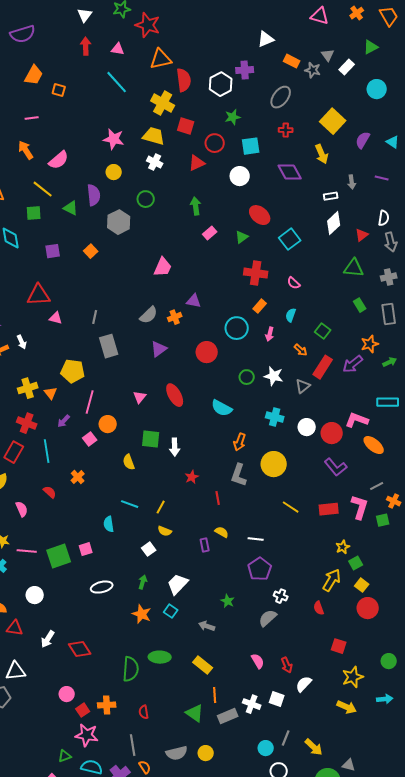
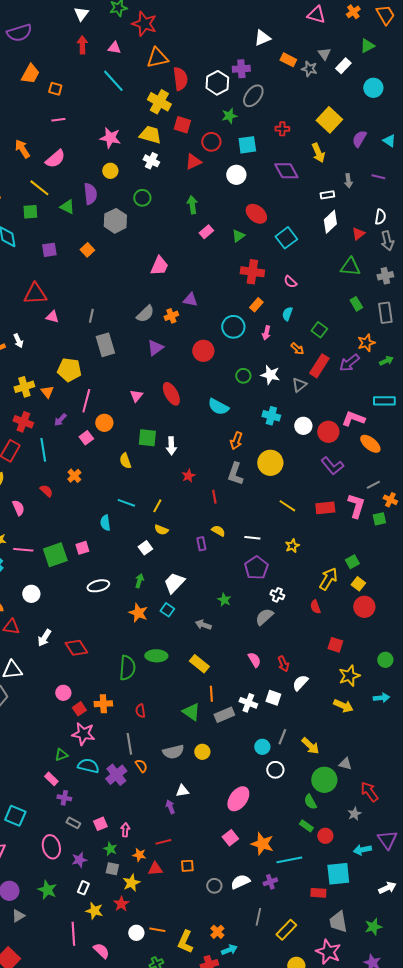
gray ellipse: (281, 97) -> (253, 96), moved
pink line: (32, 118) -> (58, 120), moved
yellow star: (343, 547) -> (292, 546), moved

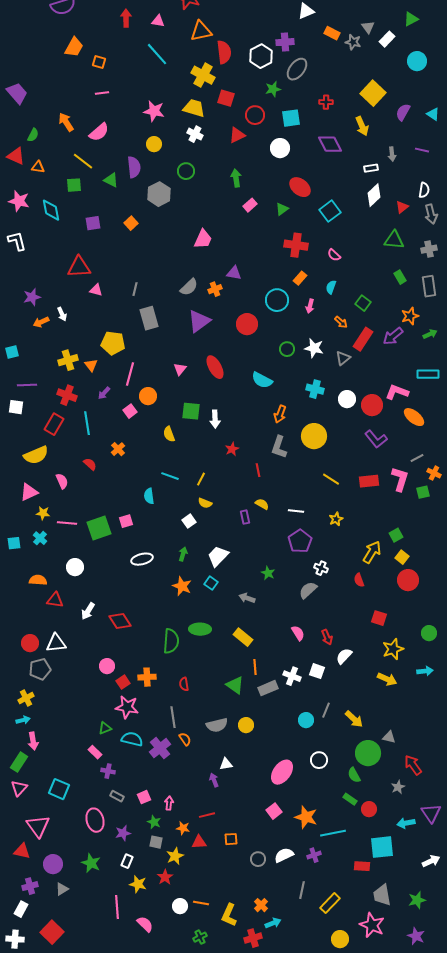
purple triangle: (155, 348) -> (199, 321), size x1.4
white circle: (275, 770) -> (319, 760), moved

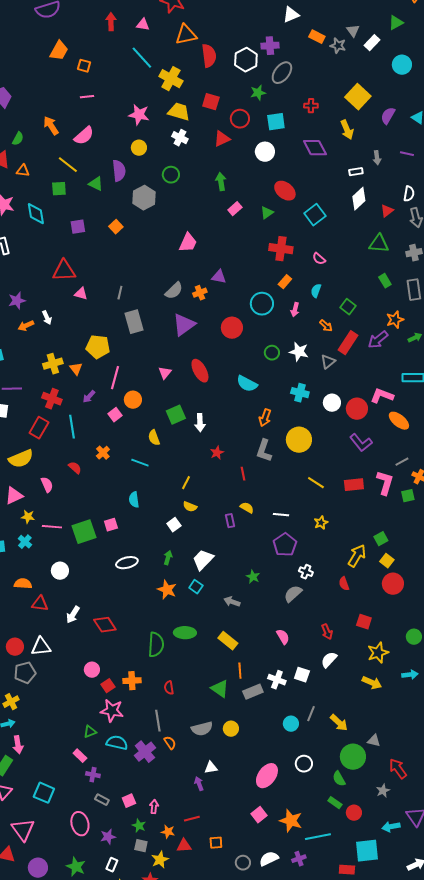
yellow cross: (203, 75) -> (171, 79), moved
green square: (191, 411) -> (176, 415), turned -30
cyan line: (170, 476) -> (140, 463), moved
red arrow: (327, 637) -> (327, 632), moved

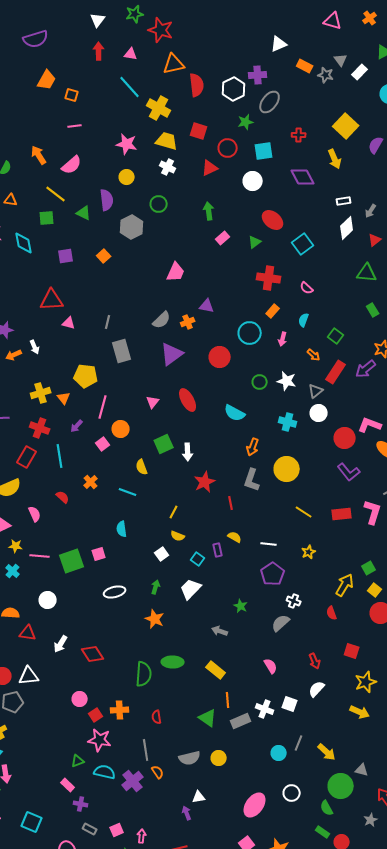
gray arrow: (377, 158) -> (371, 211), moved, turned 40
white circle: (332, 403) -> (319, 413), moved
red star: (217, 453) -> (205, 482), size x1.5
cyan square: (196, 587) -> (198, 559), moved

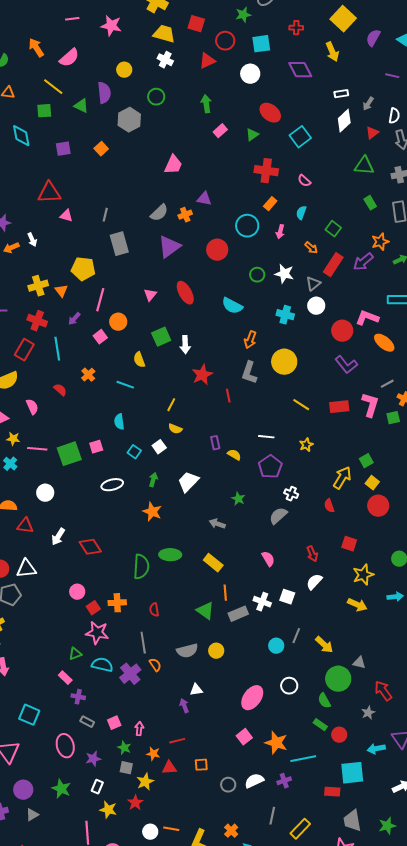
pink star: (127, 144) -> (111, 26), moved
yellow semicircle: (235, 537) -> (234, 455), moved
cyan square: (198, 559) -> (134, 452), moved

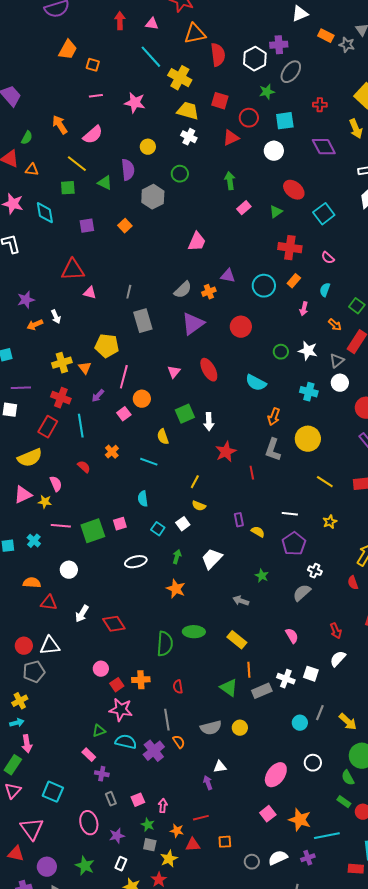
cyan circle: (247, 226) -> (264, 286), moved
yellow star: (13, 439) -> (45, 502), moved
gray rectangle: (87, 722) -> (111, 799), turned 40

